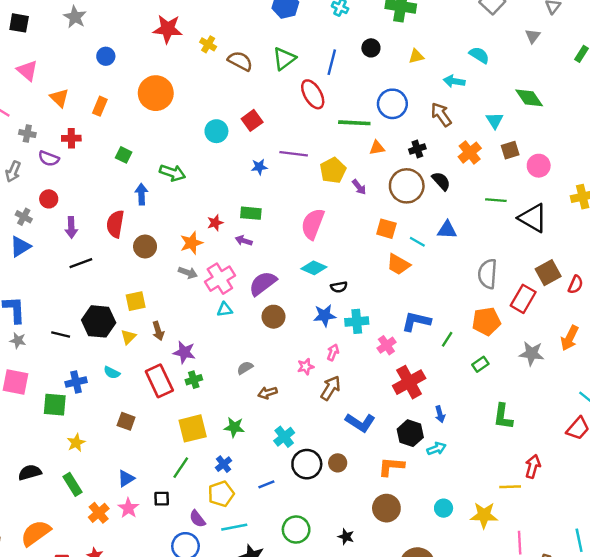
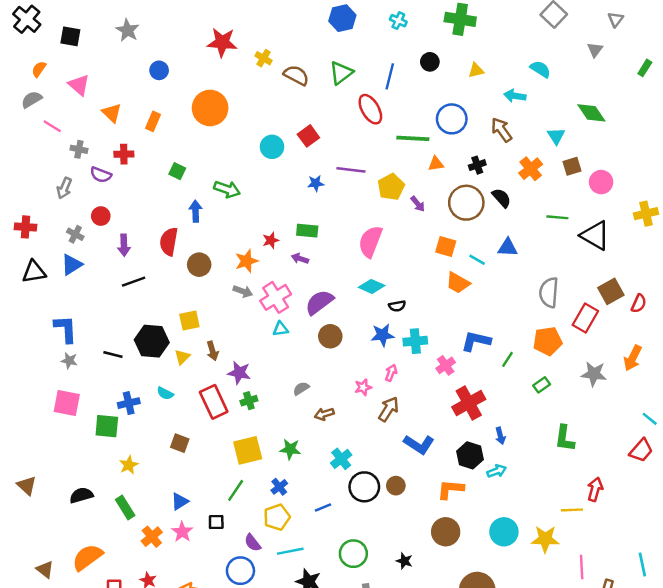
cyan circle: (444, 508) -> (504, 532), size x1.5

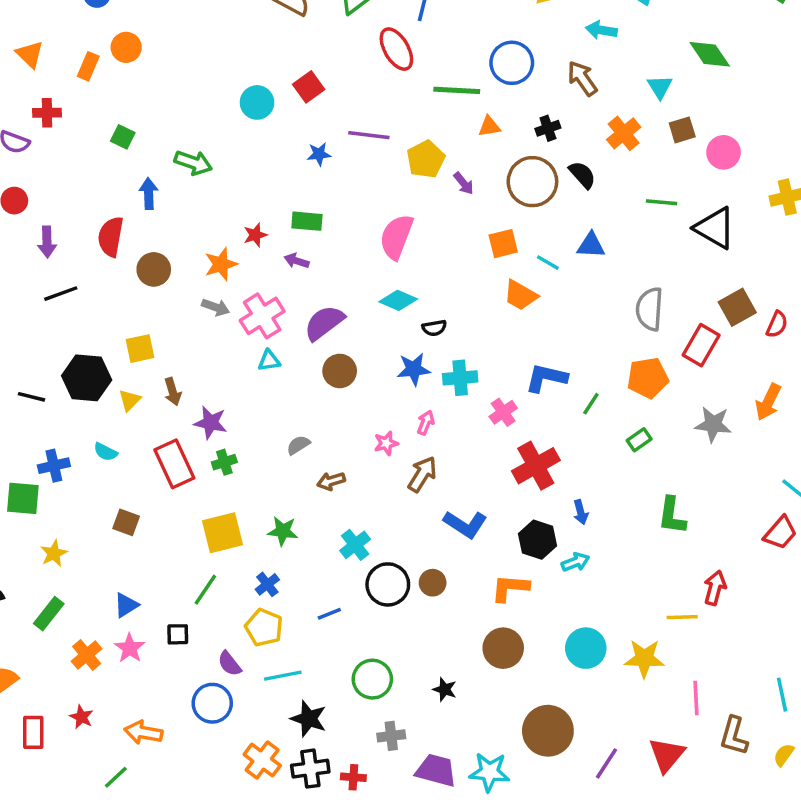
orange circle: (210, 108) -> (126, 47), moved, size x0.6
orange square: (446, 246) -> (503, 244), turned -30
green rectangle: (125, 507) -> (49, 614), turned 70
yellow pentagon: (277, 517) -> (264, 627), turned -30

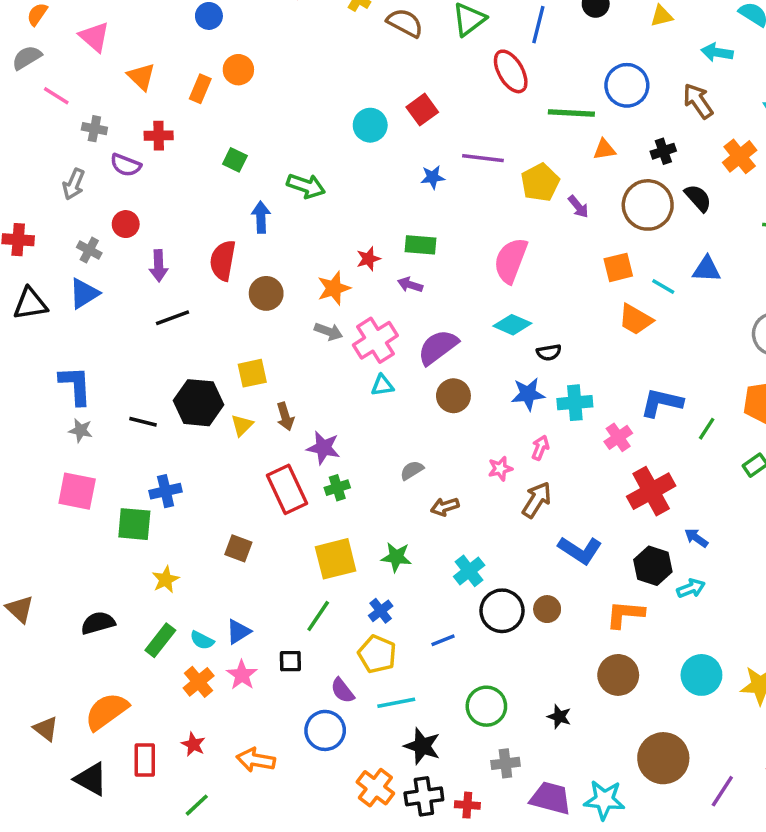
cyan semicircle: (106, 452) -> (202, 640), moved
blue arrow: (581, 512) -> (696, 538), turned 140
green line: (116, 777) -> (197, 805), moved

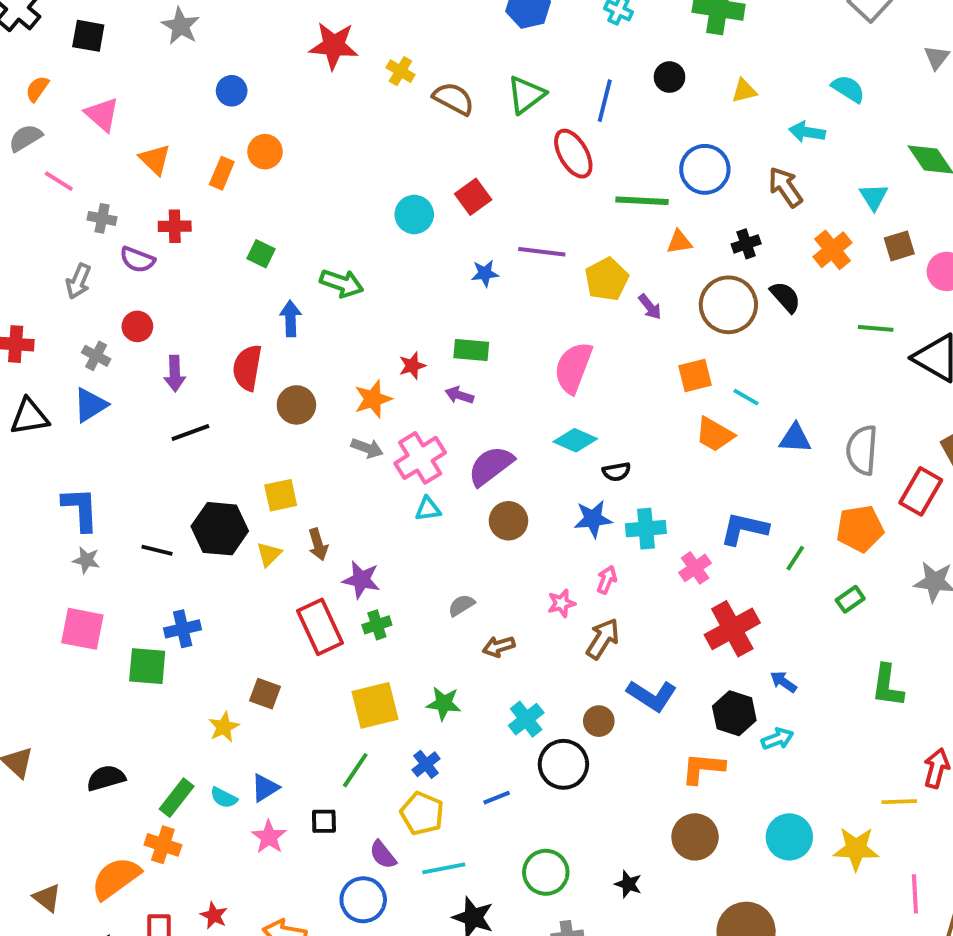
blue triangle: (707, 269) -> (795, 438), moved
yellow star: (166, 580) -> (224, 727), moved
brown circle: (547, 609) -> (599, 721), moved
orange cross: (199, 682) -> (163, 845), moved, turned -32

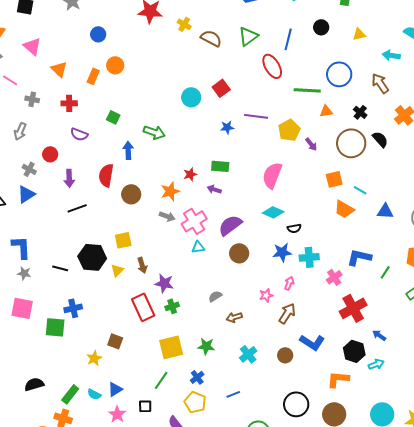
black cross: (746, 244) -> (360, 112), turned -32
purple semicircle: (137, 260) -> (79, 134), moved
black circle: (563, 764) -> (296, 404), moved

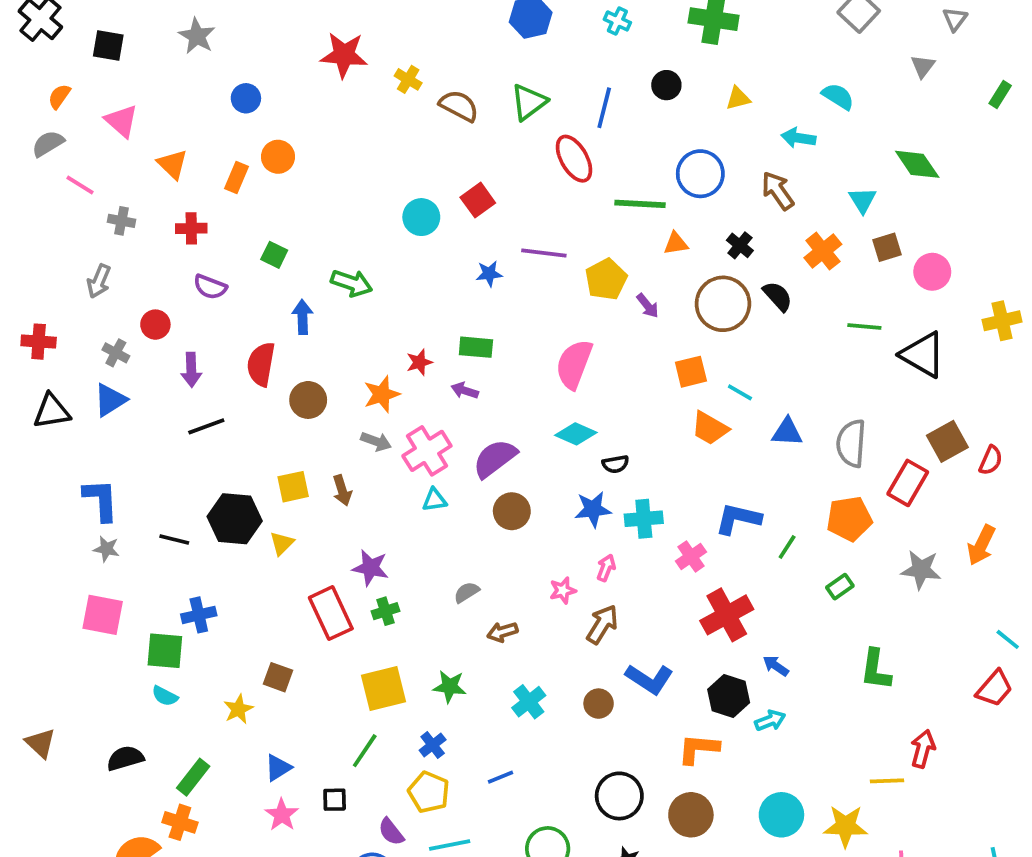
brown arrow: (142, 265) -> (342, 490), moved
cyan semicircle: (94, 394) -> (165, 696), moved

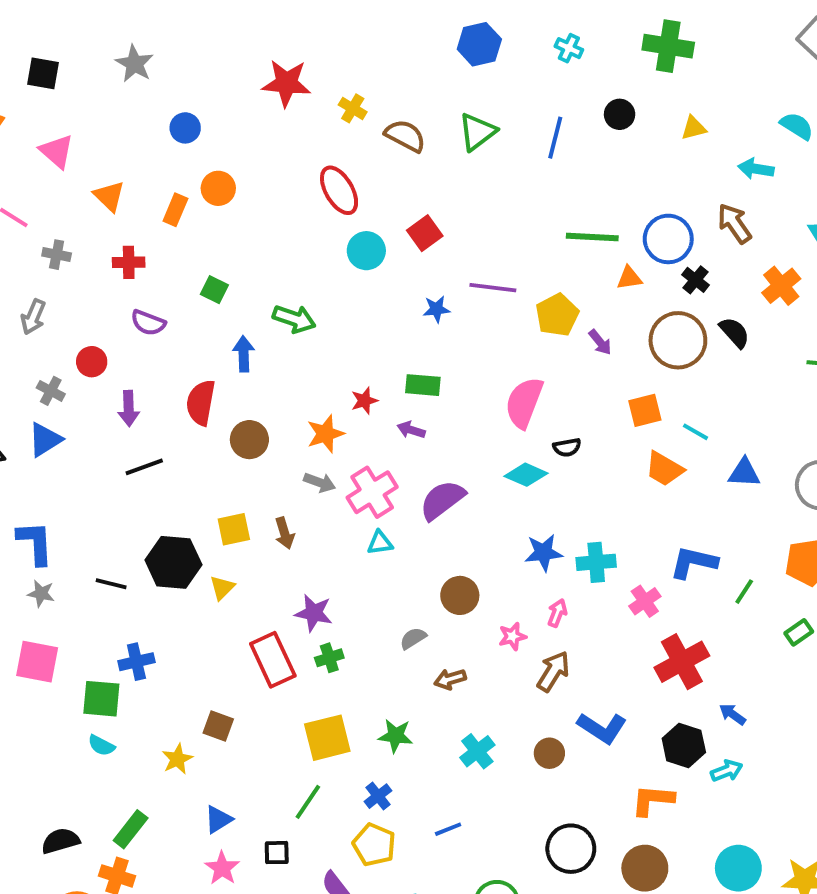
red ellipse: (574, 159) -> (339, 190), moved
blue circle: (700, 174) -> (668, 239), moved
black semicircle: (615, 464) -> (567, 447), moved
brown circle: (512, 511) -> (460, 595), moved
black semicircle: (125, 758) -> (60, 841), moved

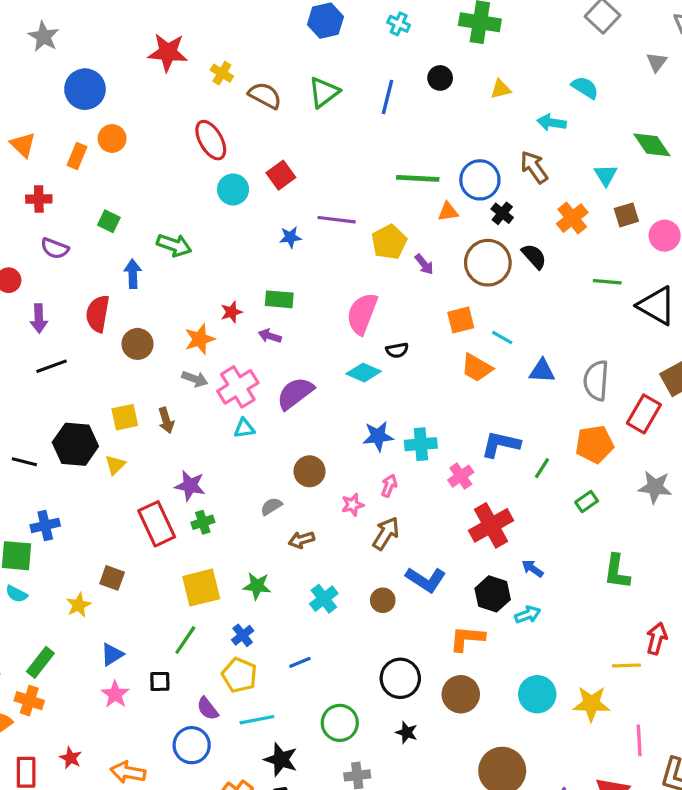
blue circle: (185, 128) -> (85, 89), size x1.6

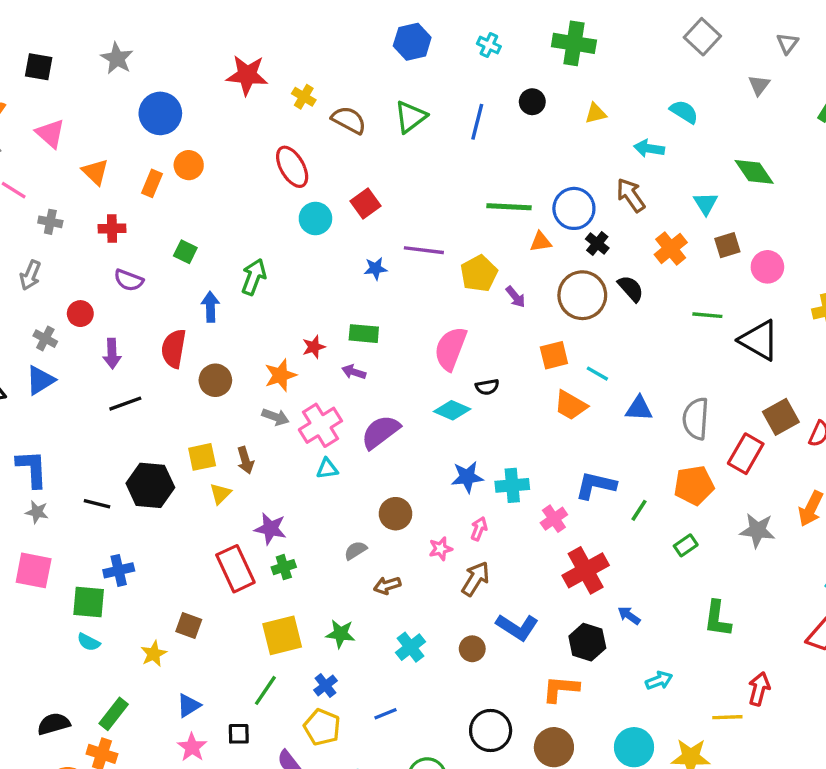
green arrow: (174, 245) -> (254, 277), turned -88
yellow triangle: (115, 465) -> (220, 494), moved
cyan arrow: (528, 615) -> (659, 680), moved

